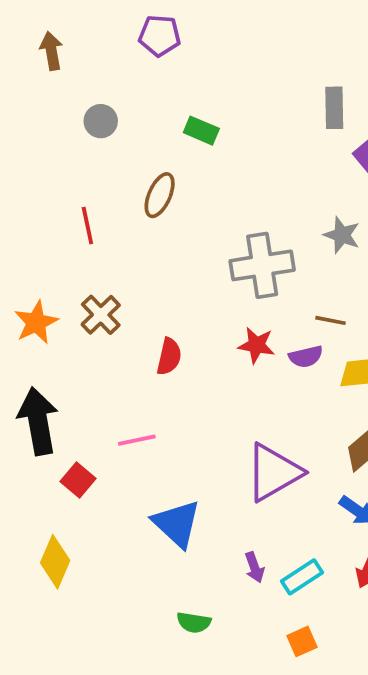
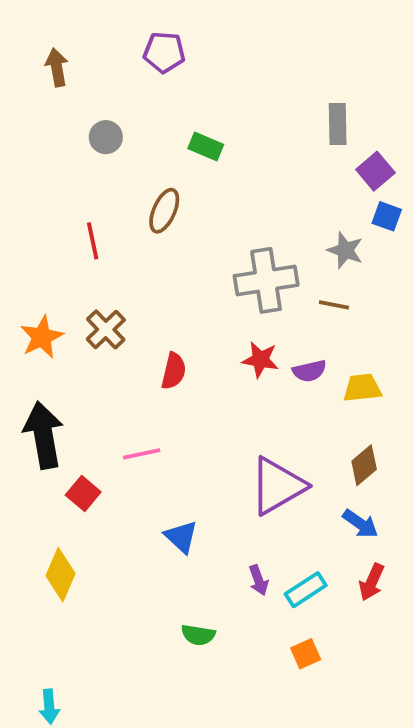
brown line: (330, 320) -> (334, 305), moved
blue triangle: (177, 524) -> (181, 537), size x0.7

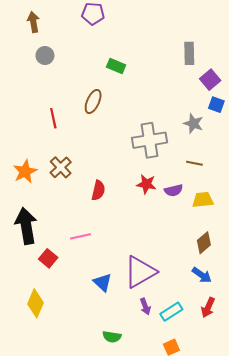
gray circle: (106, 137) -> (45, 56), moved
brown line: (334, 305) -> (194, 163), moved
purple triangle: (277, 486) -> (140, 272), moved

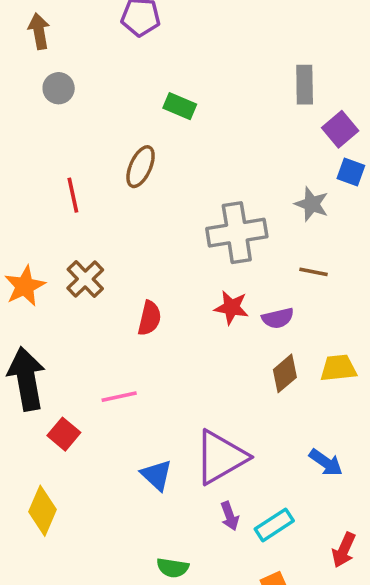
yellow trapezoid: (203, 200) -> (338, 368), moved
brown diamond: (204, 243) -> (285, 373), moved
red arrow: (208, 307) -> (344, 550), moved

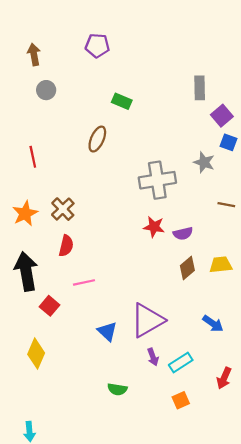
red line: (73, 195) -> (33, 157), moved
brown line: (313, 272) -> (226, 205), moved
red semicircle: (149, 318) -> (66, 246), moved

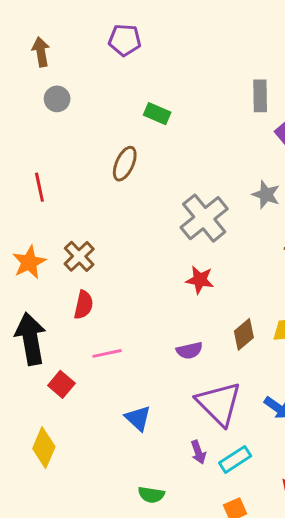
gray cross: (157, 180) -> (204, 218), turned -30
purple semicircle: (183, 234) -> (189, 351), moved
purple triangle: (147, 320) -> (219, 404), moved, turned -45

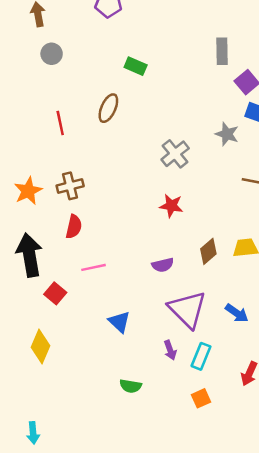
red line: (39, 187) -> (60, 123), moved
gray cross: (204, 218) -> (175, 154), size x0.7
brown cross: (79, 256) -> (70, 186), turned 30
cyan rectangle: (235, 459) -> (201, 356), turned -35

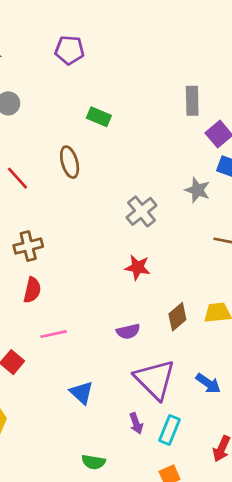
brown ellipse: (108, 108) -> (70, 162), turned -40
red line: (60, 123) -> (18, 178), turned -30

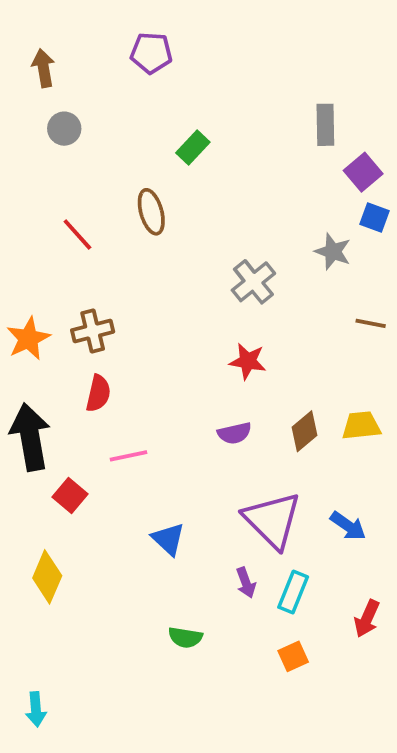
green rectangle: (99, 117) -> (193, 147), turned -70
purple semicircle: (128, 331) -> (234, 433), moved

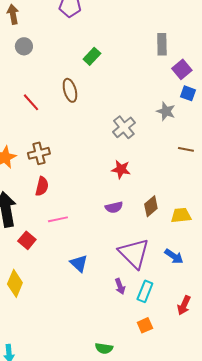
yellow trapezoid: (361, 426) -> (181, 215), moved
green semicircle: (185, 637) -> (104, 348), moved

